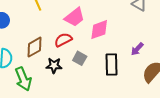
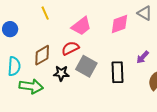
pink diamond: (99, 30) -> (119, 24), moved
gray square: (80, 58) -> (86, 66), size x1.5
green arrow: (23, 79) -> (31, 86), turned -60

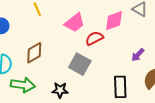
red semicircle: (70, 48) -> (94, 38), moved
black rectangle: (117, 72) -> (120, 87), moved
black star: (61, 73) -> (60, 90), moved

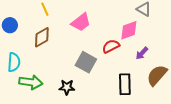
pink diamond: (114, 21) -> (129, 30), moved
red semicircle: (94, 38) -> (111, 46), moved
brown diamond: (34, 53) -> (42, 37), moved

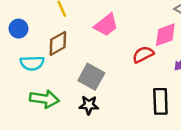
cyan semicircle: (14, 62) -> (32, 63), moved, turned 84
gray square: (86, 62) -> (91, 77), moved

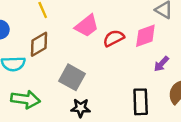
red semicircle: (143, 54) -> (114, 38), moved
black star: (89, 105) -> (81, 108), moved

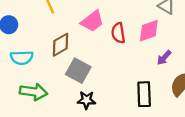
red semicircle: (114, 38) -> (118, 33), turned -72
brown diamond: (39, 44) -> (61, 45), moved

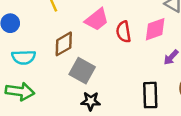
green arrow: (33, 92) -> (20, 91), moved

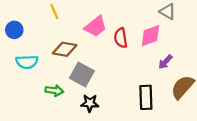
brown diamond: (64, 44) -> (65, 49), turned 40
green arrow: (20, 91) -> (54, 91), moved, size x0.7

